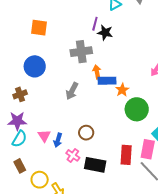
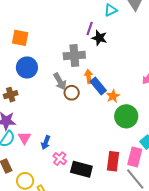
orange square: (39, 28) -> (20, 38), moved
blue rectangle: (107, 81) -> (98, 86), turned 48
gray arrow: (72, 91) -> (60, 81), moved, turned -60
brown circle: (86, 133) -> (72, 93), moved
pink triangle: (44, 136) -> (24, 138), moved

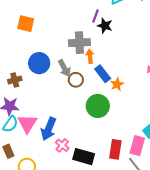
blue circle: (27, 67) -> (39, 63), moved
orange arrow: (89, 77) -> (90, 56), moved
green circle: (126, 116) -> (98, 106), moved
pink triangle: (24, 138) -> (27, 124), size x1.5
blue arrow: (46, 142) -> (49, 129), size x1.6

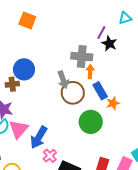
orange square: (26, 24) -> (27, 20), moved
blue circle: (39, 63) -> (24, 69), moved
brown circle: (76, 80) -> (73, 93), size x1.5

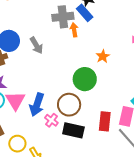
gray arrow: (63, 80) -> (36, 45), moved
blue rectangle: (100, 91) -> (85, 13), moved
brown circle: (73, 93) -> (69, 105), moved

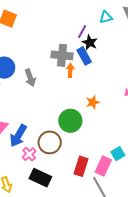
black rectangle: (73, 130) -> (40, 178), moved

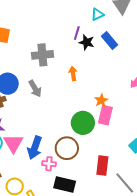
gray cross: (62, 55) -> (42, 55), moved
blue rectangle: (84, 56) -> (110, 41), moved
pink cross: (29, 154) -> (49, 164), turned -32
pink rectangle: (103, 166) -> (105, 115), moved

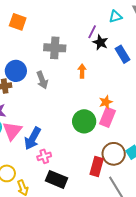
blue rectangle: (110, 41) -> (123, 54), moved
brown circle: (67, 148) -> (114, 154), moved
pink cross: (49, 164) -> (44, 156), turned -32

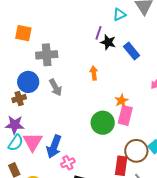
gray cross: (55, 48) -> (47, 55), moved

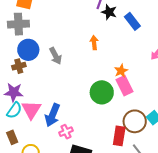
gray cross: (47, 55) -> (18, 24), moved
pink rectangle: (125, 115) -> (125, 86), turned -42

